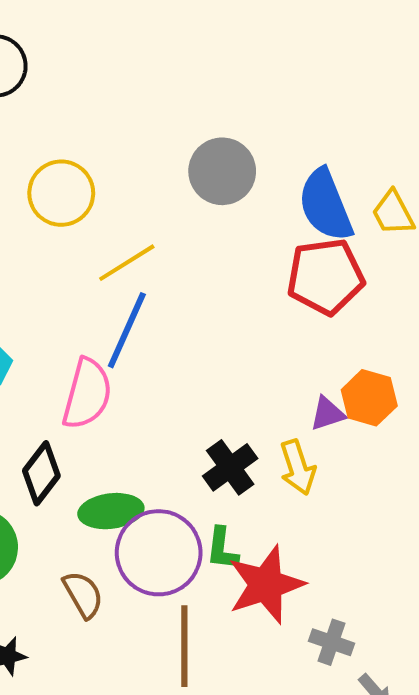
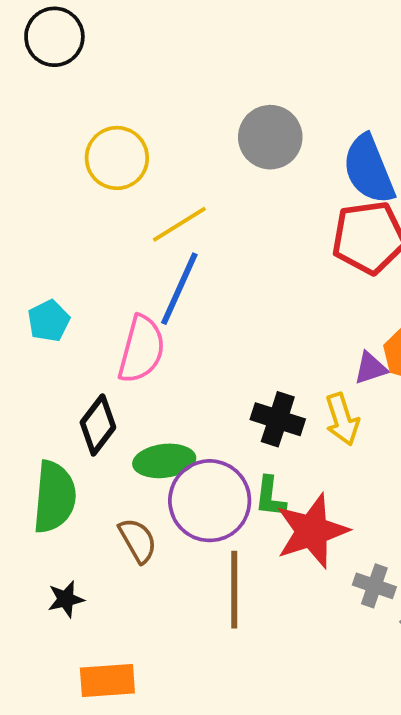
black cross: (230, 467) -> (278, 419), turned -36

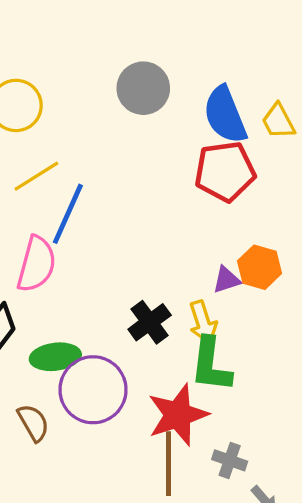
yellow line: (179, 224) -> (36, 176), moved
black cross: (278, 419) -> (150, 322), turned 36
green L-shape: (270, 497) -> (211, 365), moved, size x1.6
brown line: (234, 590) -> (168, 464), moved

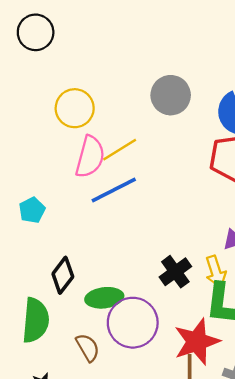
yellow line: (36, 176) -> (120, 150), moved
blue line: (68, 214) -> (114, 190), turned 39
pink semicircle: (36, 264) -> (90, 157), moved

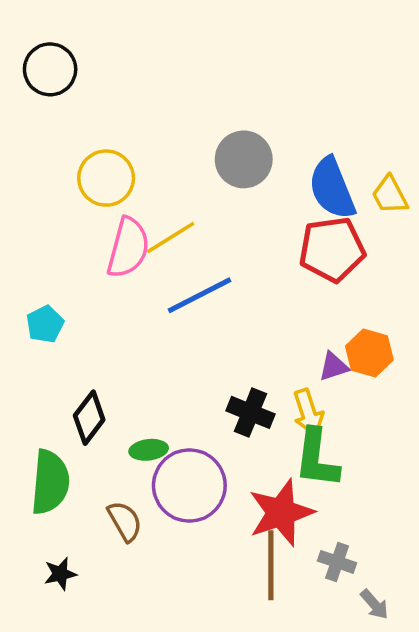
blue line: (114, 190) -> (200, 295), moved
black cross: (175, 272) -> (250, 412), turned -32
green ellipse: (104, 298) -> (149, 450), size x0.7

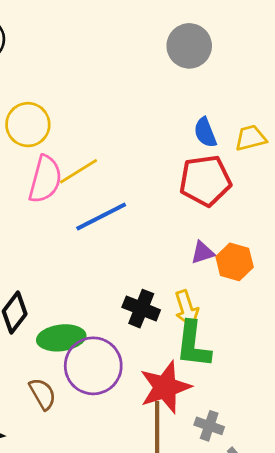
gray circle: (244, 159) -> (189, 46), moved
blue semicircle: (332, 188) -> (205, 133), size x0.6
yellow trapezoid: (390, 195) -> (251, 138), turned 104
purple triangle: (334, 367) -> (203, 253), moved
green ellipse: (149, 450) -> (61, 338), size x1.6

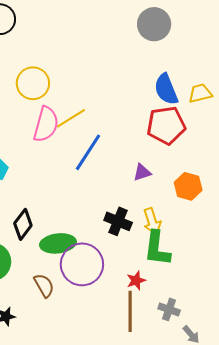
blue semicircle: (205, 133) -> (166, 89), size x1.4
blue line: (101, 217) -> (88, 152), turned -30
purple triangle: (203, 253) -> (142, 172), moved
red star: (165, 387) -> (136, 280), size x0.5

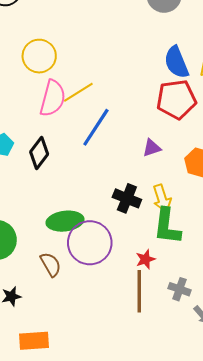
black diamond: (23, 224) -> (39, 153), moved

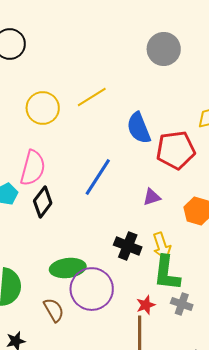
blue semicircle: (176, 62) -> (139, 128), moved
yellow line: (78, 92) -> (92, 97), moved
pink semicircle: (53, 98) -> (33, 168), moved
gray cross: (180, 289) -> (182, 304), moved

